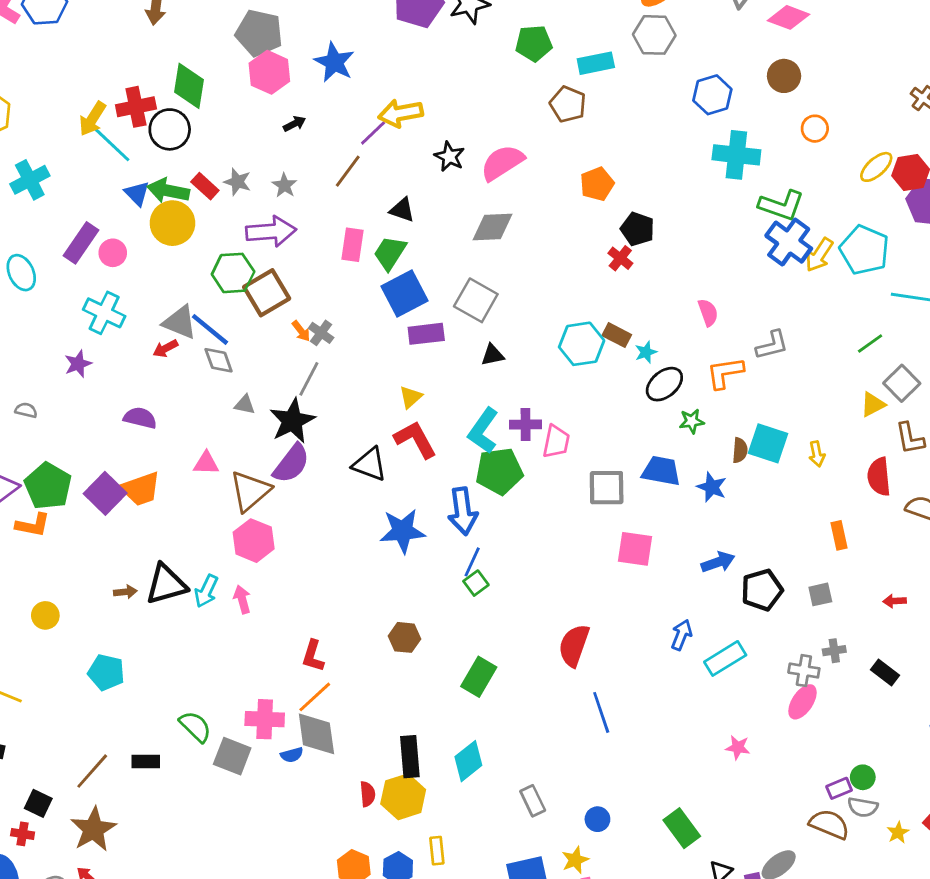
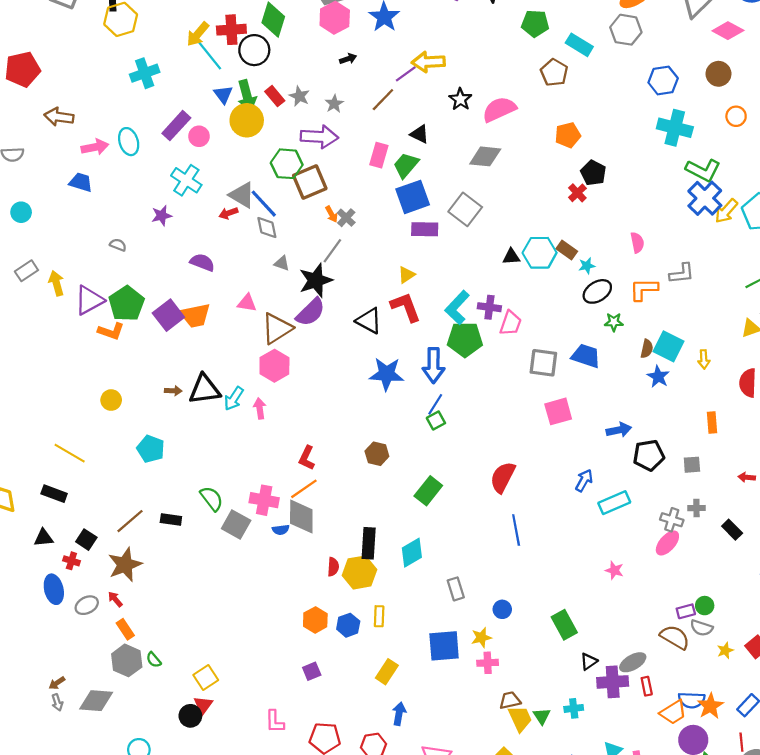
cyan rectangle: (596, 63) -> (579, 45), turned 35
green arrow: (168, 191) -> (247, 96), turned -124
black triangle: (493, 355) -> (511, 257), moved
blue star: (712, 487) -> (658, 377), moved
pink square: (635, 549) -> (558, 411), turned -32

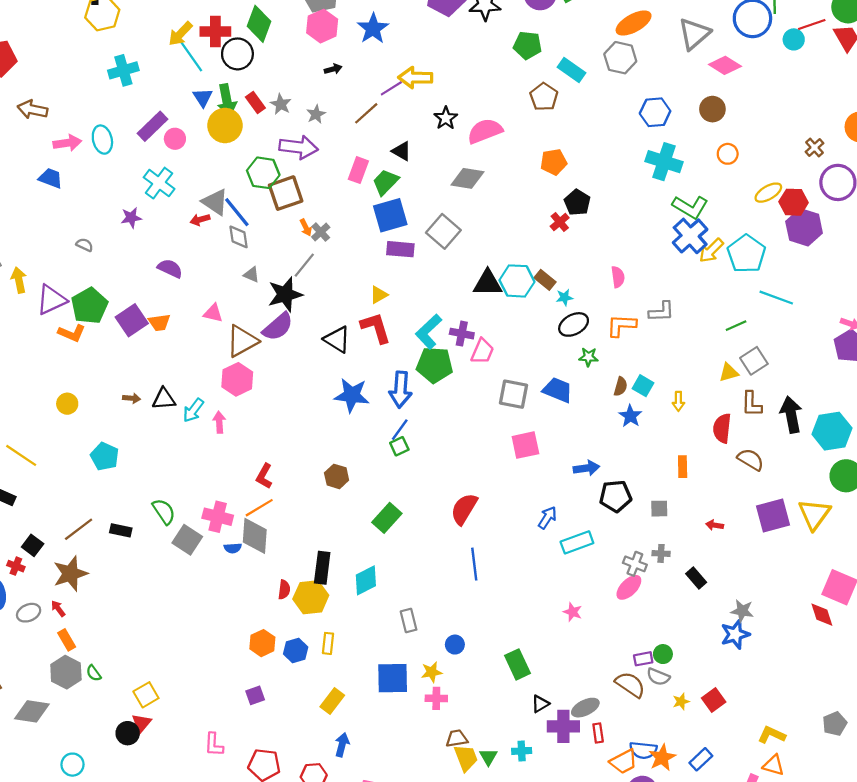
black triangle: (511, 257) -> (488, 283), size x1.6
orange trapezoid: (195, 315) -> (159, 322), size x0.7
cyan square: (668, 346) -> (643, 386), size x0.7
black triangle: (205, 389) -> (164, 399), size x0.7

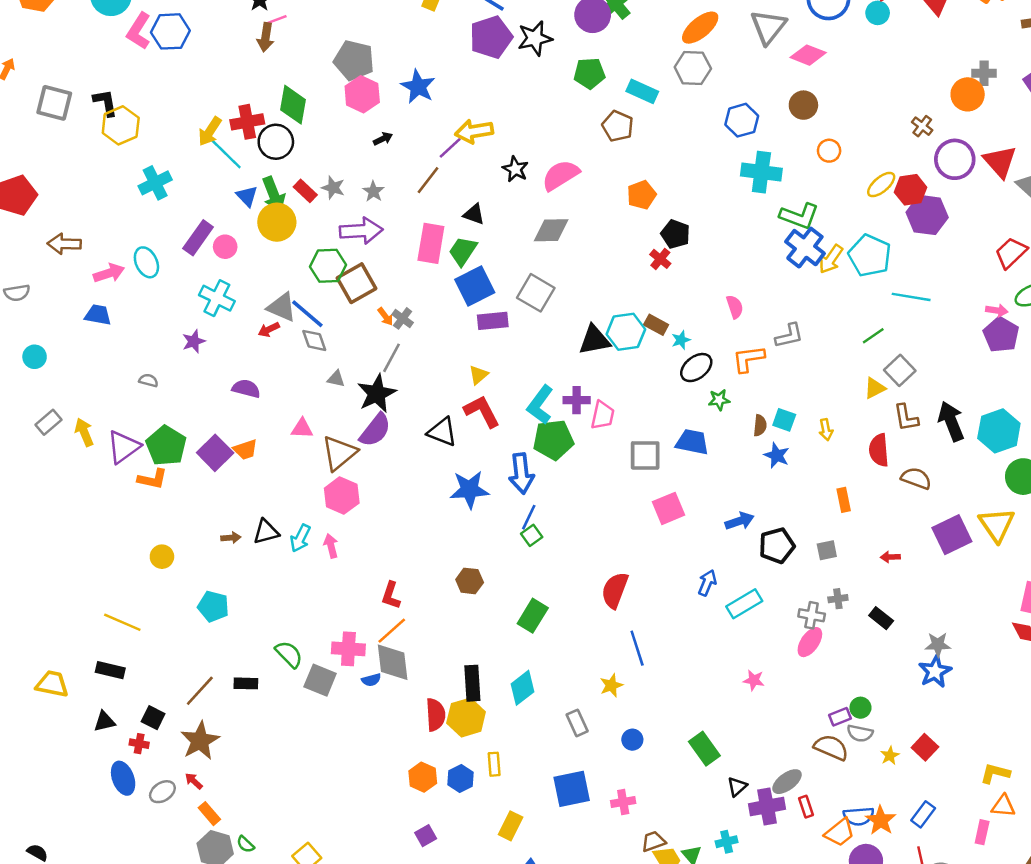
pink rectangle: (358, 170) -> (431, 243), size x1.4
red semicircle: (284, 590) -> (436, 715), size x1.5
yellow star: (432, 672) -> (611, 685), moved

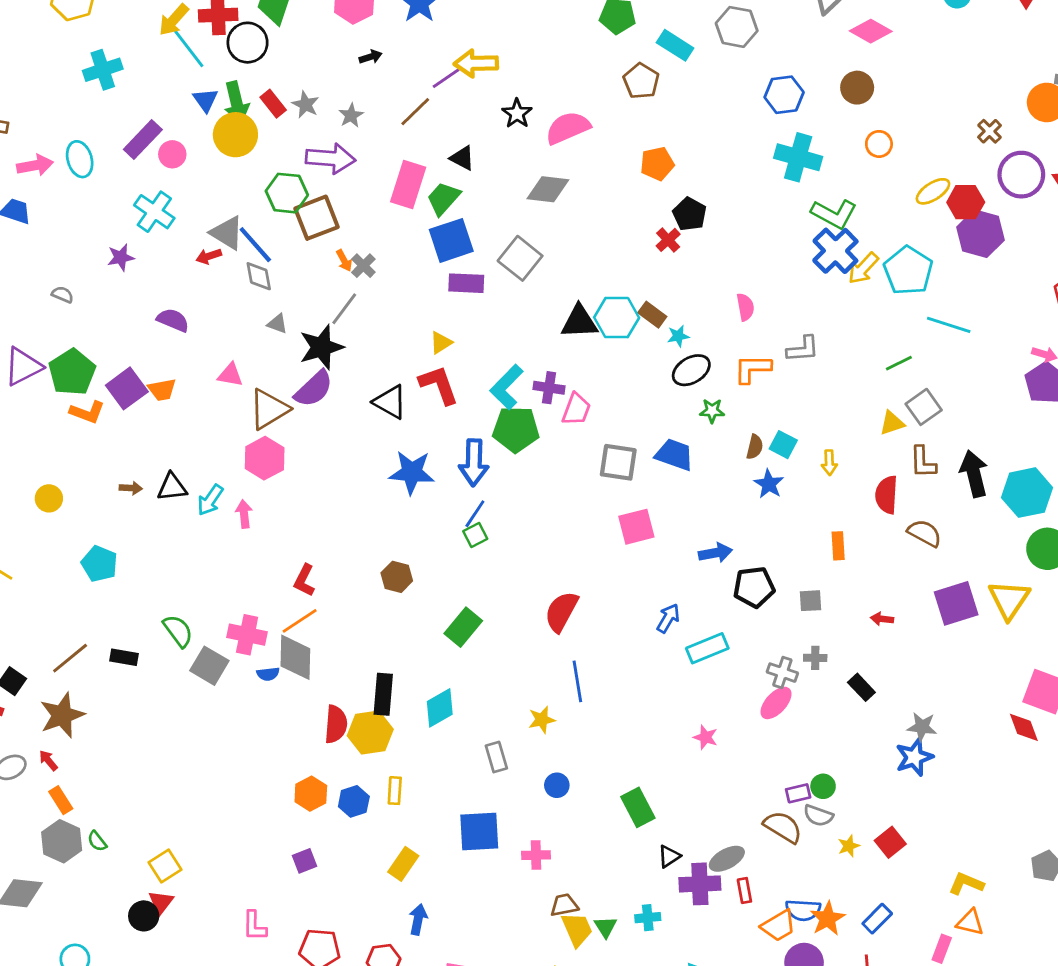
orange L-shape: (152, 479) -> (87, 412), moved

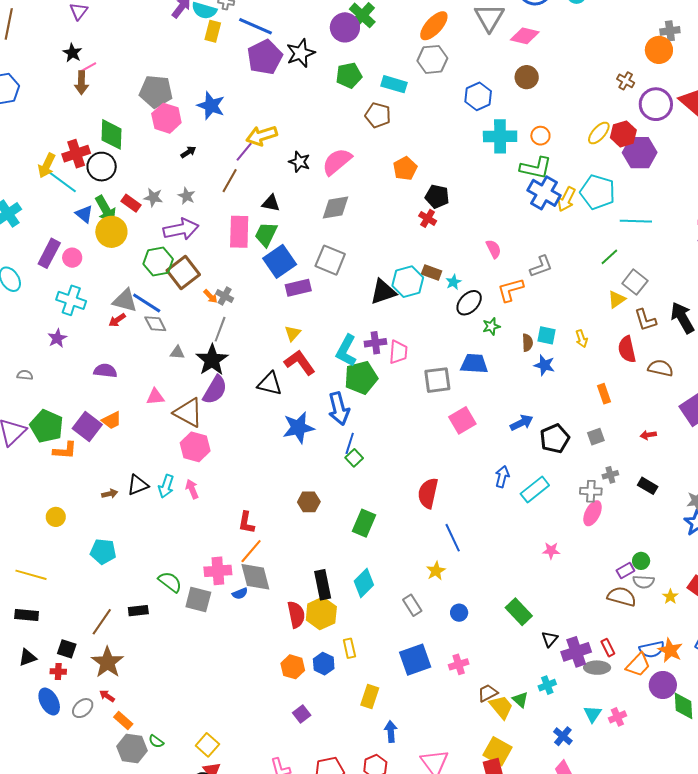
orange circle: (879, 144) -> (540, 136), moved
brown triangle: (269, 409) -> (188, 413), turned -44
gray ellipse: (727, 859) -> (597, 668), moved, turned 45

